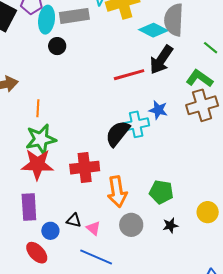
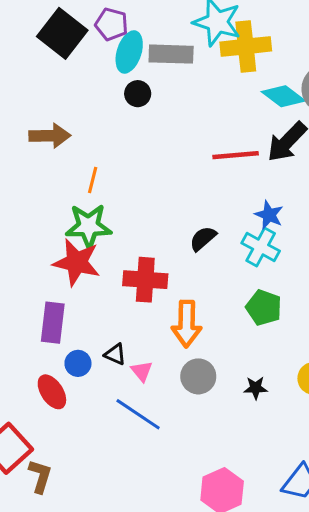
cyan cross: (136, 124) -> (261, 247), moved, turned 30
black semicircle: (118, 133) -> (203, 239), size x0.7
green pentagon: (161, 192) -> (264, 308), moved

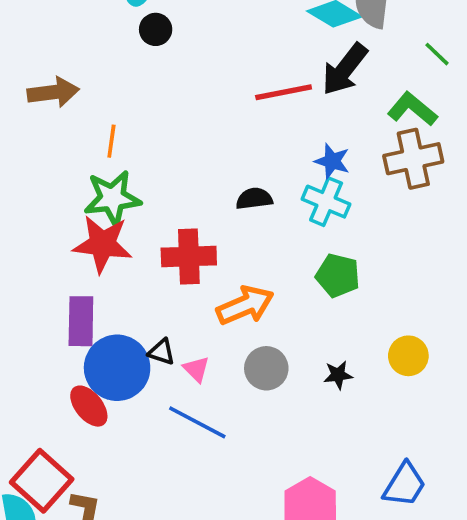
black semicircle: (203, 239) -> (254, 199), turned 40
orange arrow: (187, 324) -> (245, 305), turned -108
blue circle: (78, 363) -> (117, 368), size x2.0

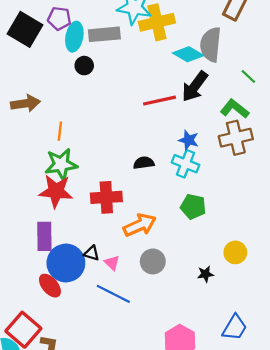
black star: (338, 375) -> (205, 274), moved

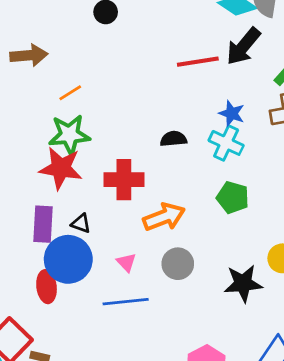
orange line: (60, 131) -> (70, 93), turned 48
black triangle: (92, 253) -> (81, 223), moved
black star: (205, 274) -> (243, 283), size x1.8
red ellipse: (50, 286) -> (47, 287), turned 30
blue line: (113, 294) -> (126, 302), turned -36

